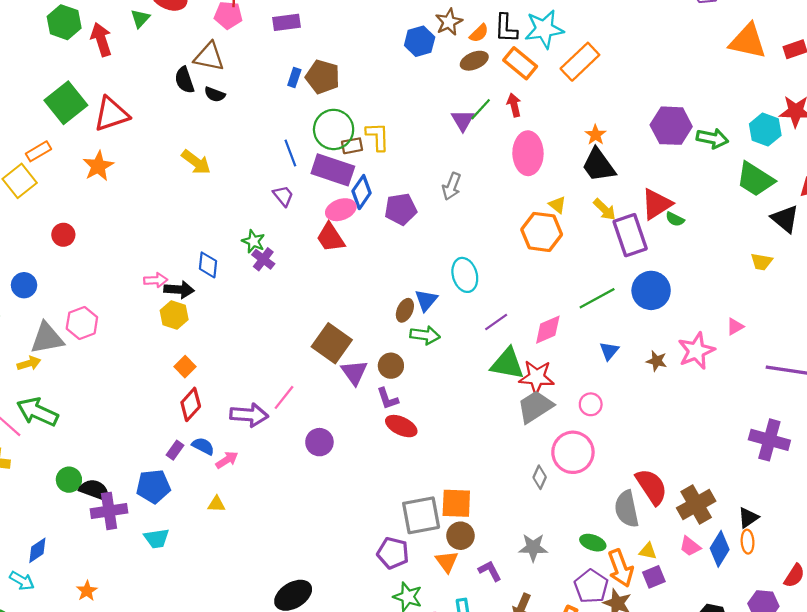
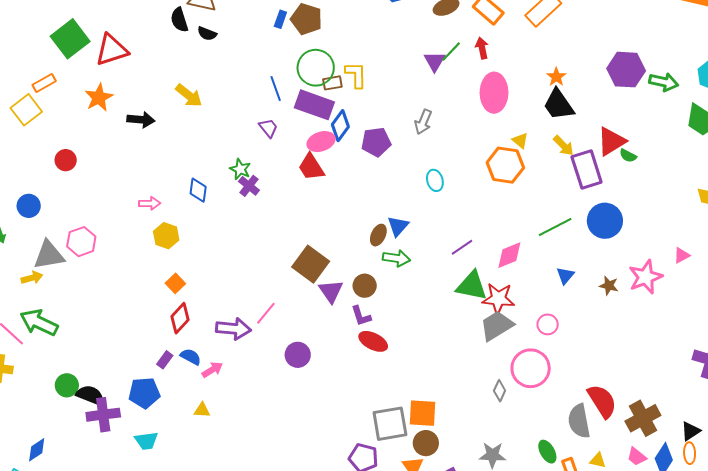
cyan ellipse: (465, 275) -> (435, 180), moved, size x0.7
black arrow: (179, 290) -> (141, 120), moved
green ellipse: (593, 543) -> (547, 452), turned 40

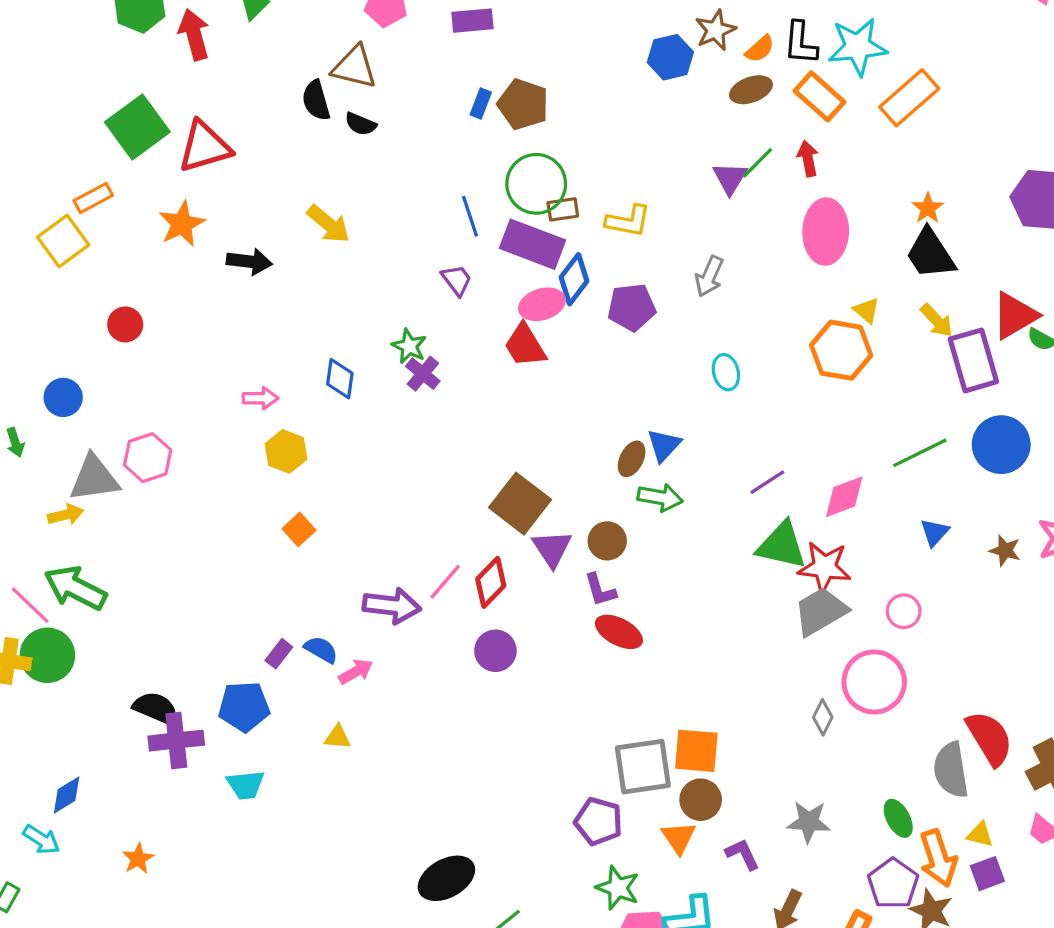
yellow L-shape: (356, 75) -> (628, 221), moved, turned 100
red diamond: (180, 318) -> (491, 582), moved
green circle: (67, 385) -> (47, 655), moved, size x1.4

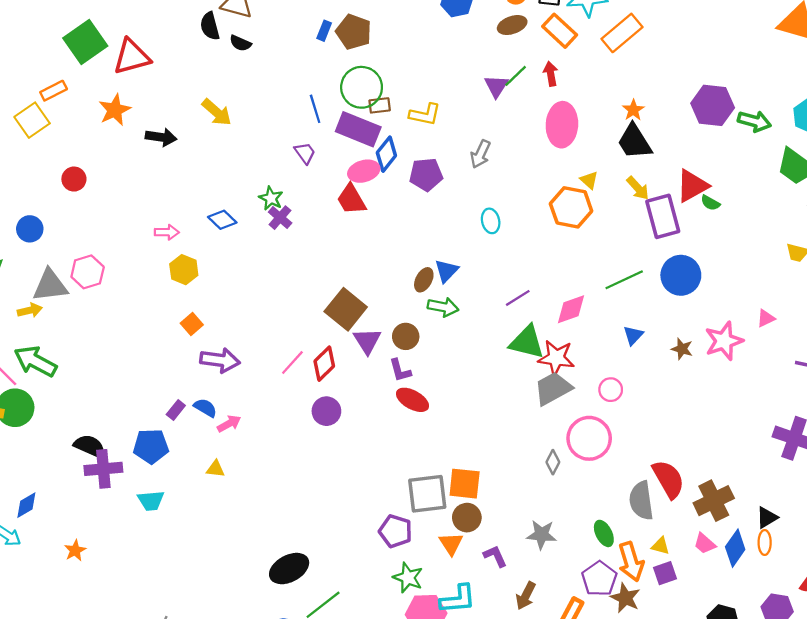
blue diamond: (340, 379) -> (222, 220), turned -56
purple arrow: (392, 606) -> (220, 360), moved

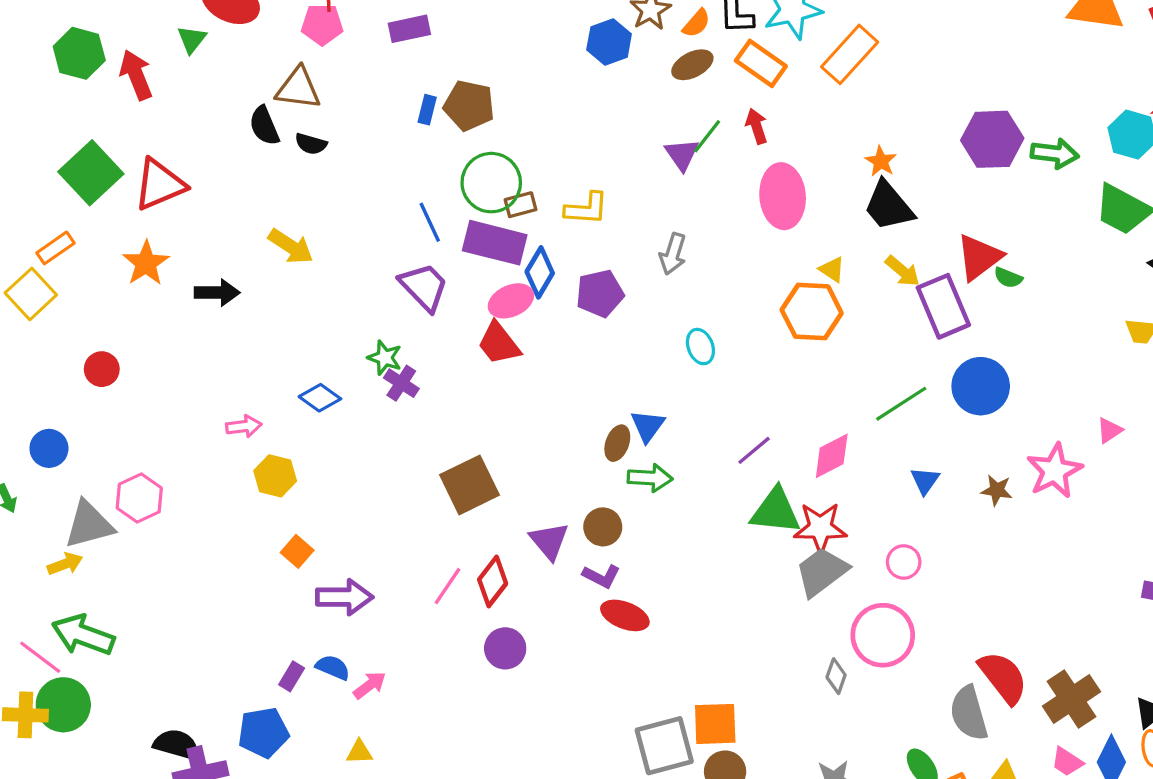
purple trapezoid: (305, 153) -> (424, 287), size x1.6
brown square: (346, 309) -> (469, 485), moved, turned 33
purple L-shape: (400, 370) -> (601, 576), turned -40

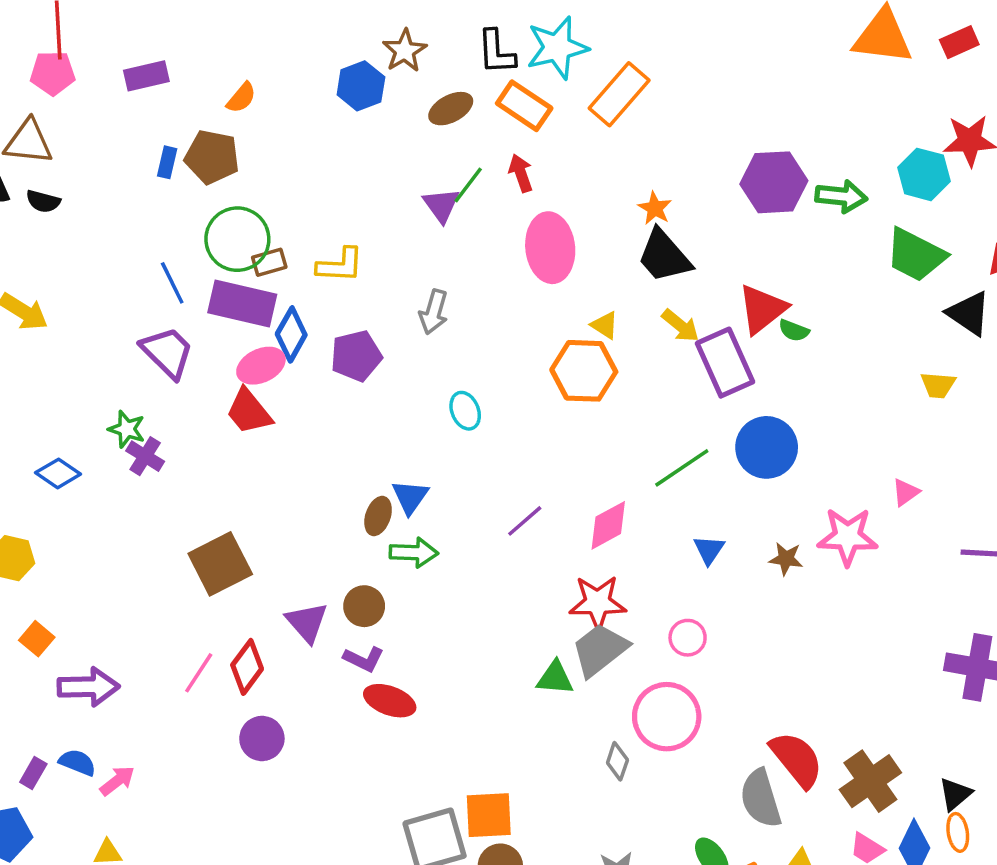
orange semicircle: (696, 23) -> (241, 98), moved
pink star: (1055, 471) -> (848, 537), turned 30
green triangle: (776, 511) -> (555, 678), moved, size x0.7

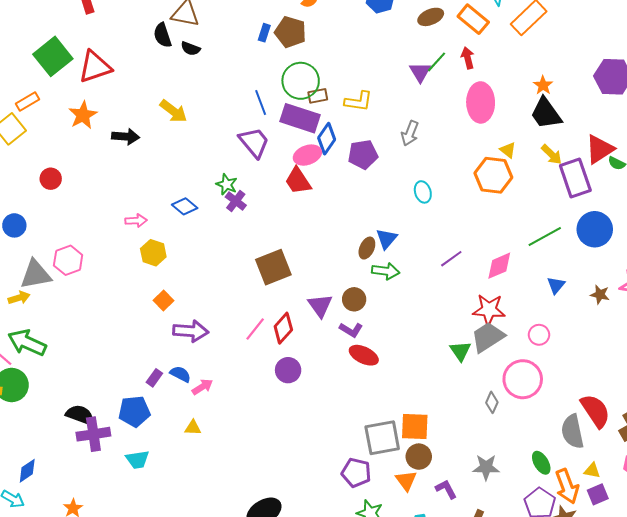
green triangle: (555, 678) -> (460, 351), turned 45

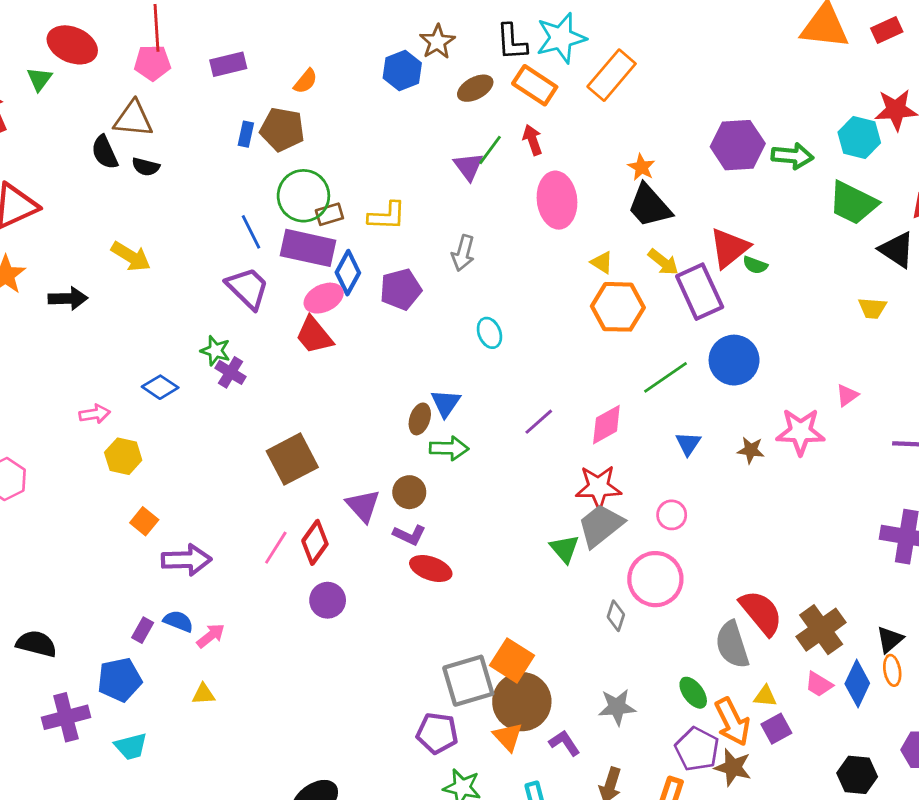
orange hexagon: (493, 175) -> (618, 307), moved
black semicircle: (80, 415) -> (36, 644), moved
orange square: (415, 427) -> (512, 660), turned 36
brown circle: (419, 457) -> (522, 702), size x1.6

